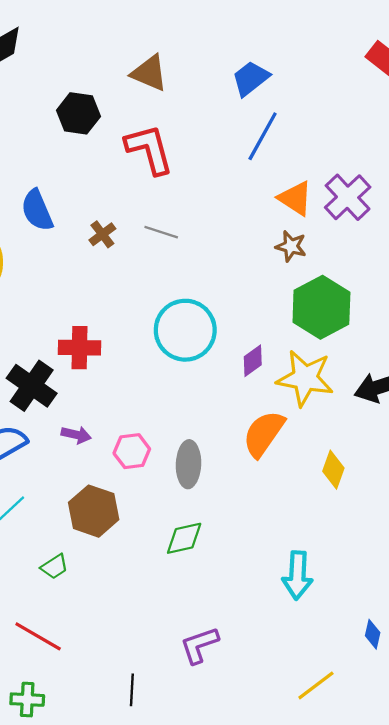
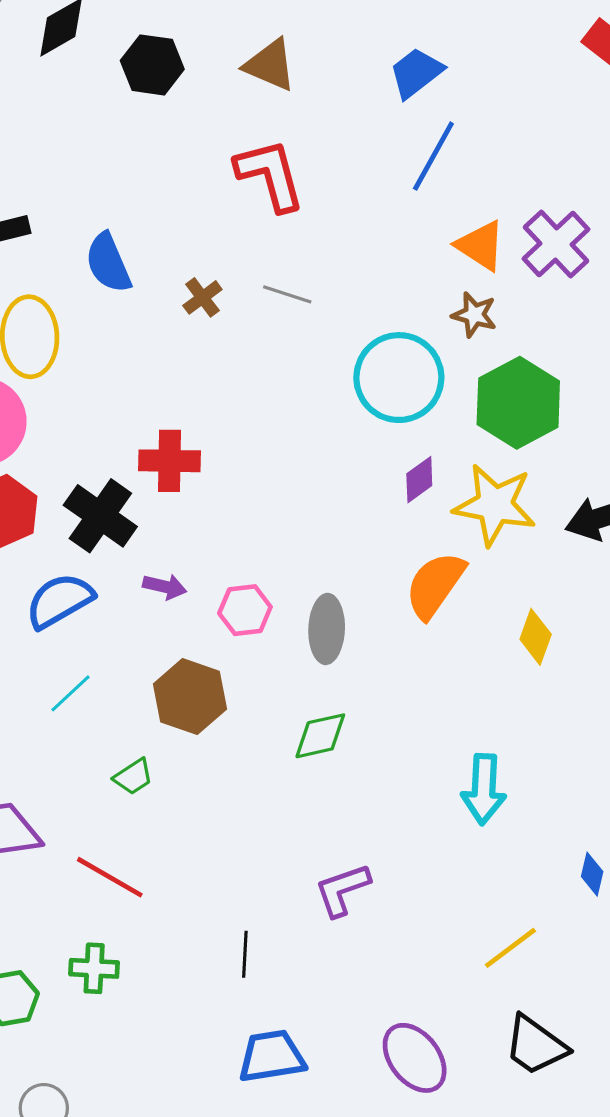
black hexagon: (78, 113) -> (152, 65), moved
cyan circle: (185, 330) -> (399, 378), moved

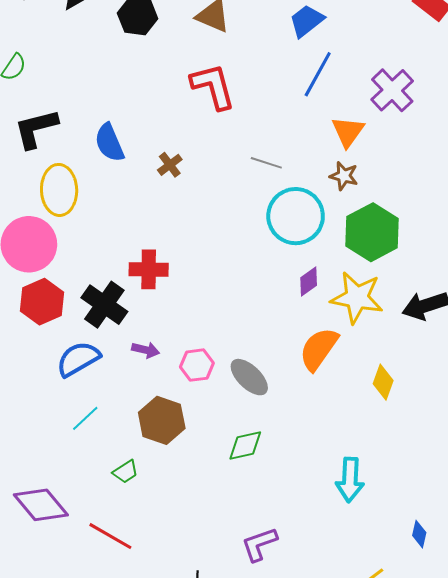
purple cross: (556, 244) -> (392, 90), moved
orange triangle: (481, 246) -> (348, 132), turned 33
gray line: (287, 294) -> (266, 163), moved
gray ellipse: (327, 629) -> (249, 377), turned -48

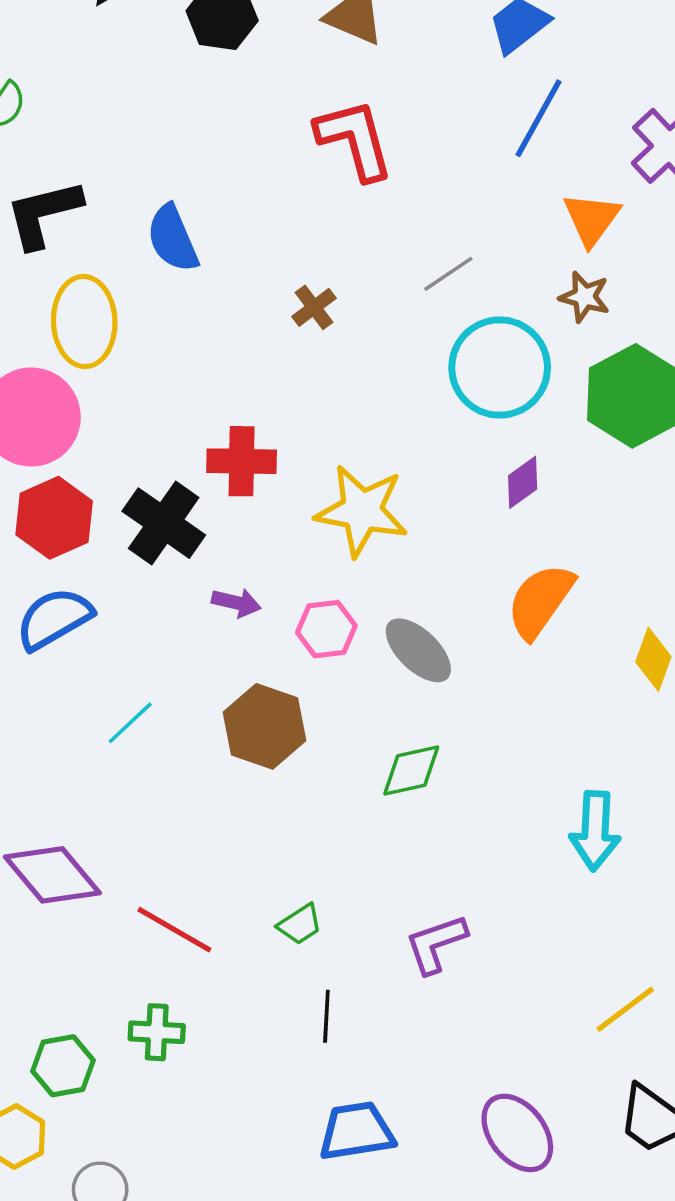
gray line: (266, 163) -> (448, 274), turned -52
brown cross: (170, 165) -> (314, 307), moved
yellow star: (357, 298) -> (362, 511), moved
blue semicircle: (78, 359) -> (54, 619), moved
green trapezoid: (125, 472) -> (300, 924), moved

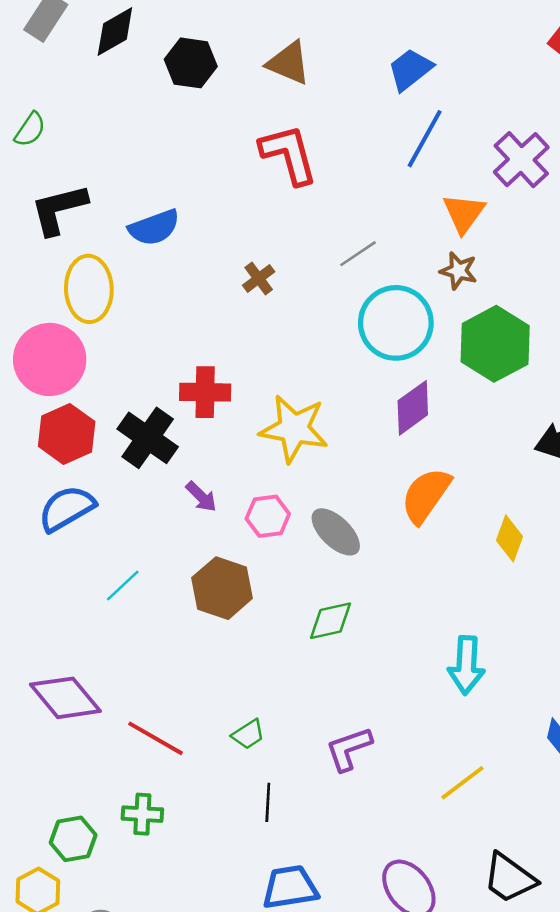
blue semicircle: (173, 238) -> (154, 228), turned -87
purple diamond: (523, 482) -> (413, 408), size x1.4
purple arrow: (236, 603) -> (201, 497), turned 32
yellow line: (625, 1009) -> (462, 783), moved

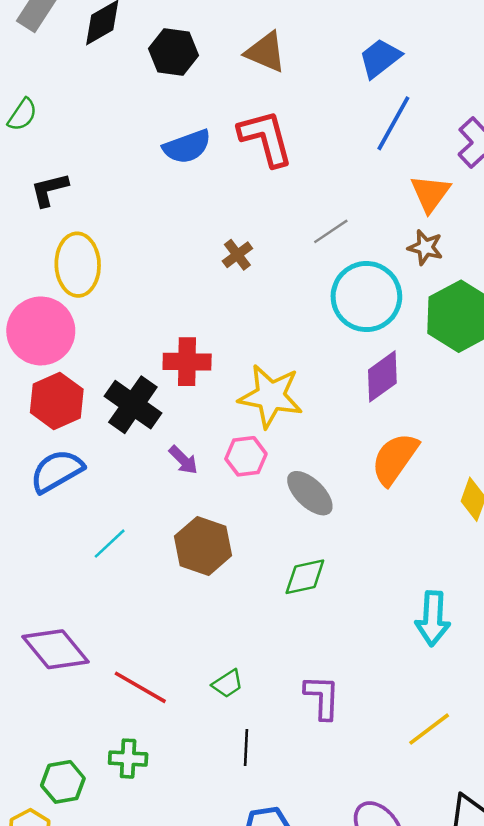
black L-shape: (59, 209) -> (49, 190), size x0.7
blue semicircle: (154, 228) -> (187, 147), moved
pink hexagon: (268, 516) -> (246, 456), moved
purple L-shape: (349, 749) -> (322, 697), turned 111

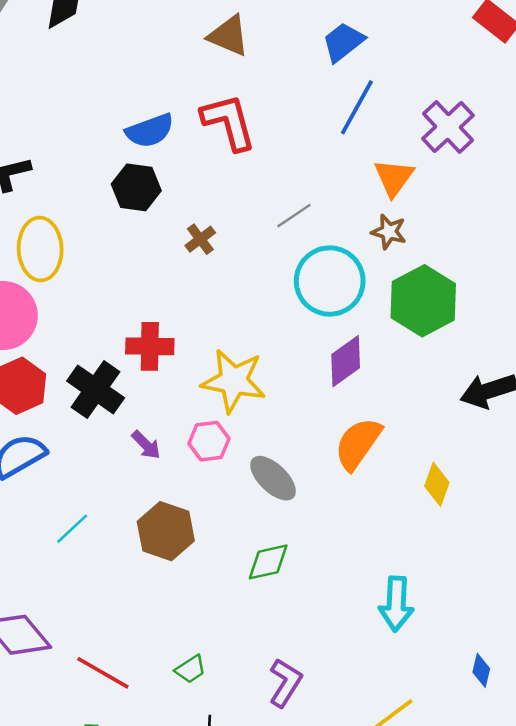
black hexagon: (173, 52) -> (136, 187), moved
purple L-shape: (322, 697) -> (285, 683), turned 30

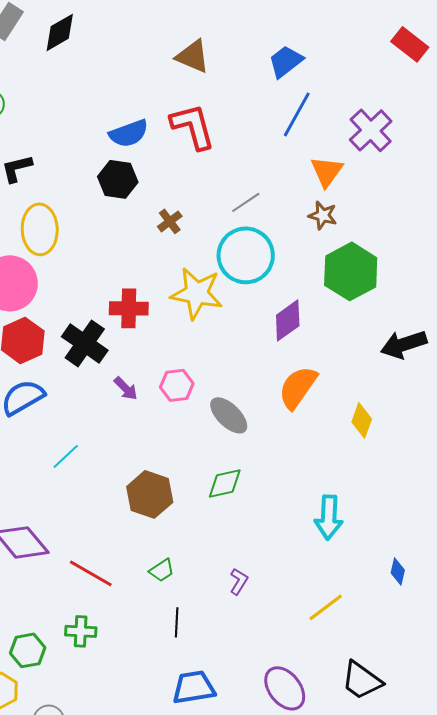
cyan circle: (330, 281) -> (246, 255), moved
yellow star: (234, 381) -> (197, 293), moved
brown hexagon: (166, 531) -> (150, 494), moved
purple L-shape: (285, 683) -> (239, 581), size x0.7

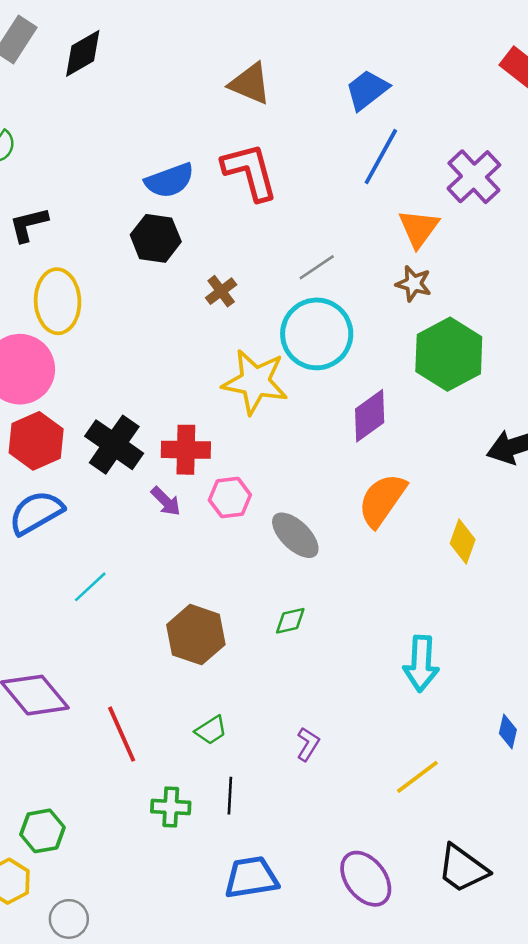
red cross: (129, 308) -> (186, 450), moved
green diamond: (225, 483) -> (290, 621), size x0.7
red line: (91, 573) -> (122, 734), turned 36
green cross: (81, 631) -> (171, 807), moved

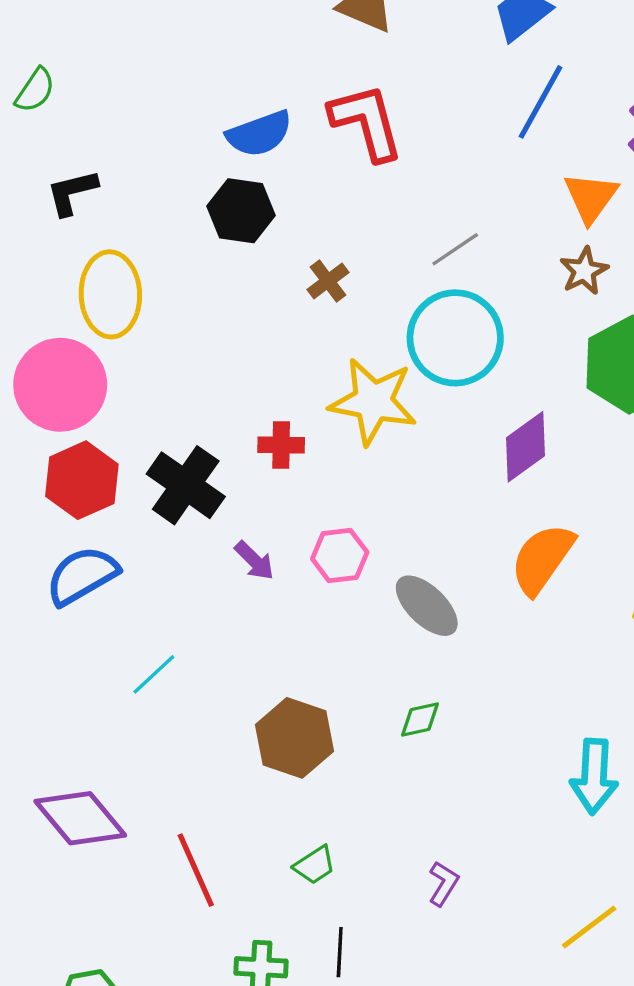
brown star: (414, 284) -> (584, 271), turned 30
red cross: (186, 450) -> (281, 445), moved, size x0.7

